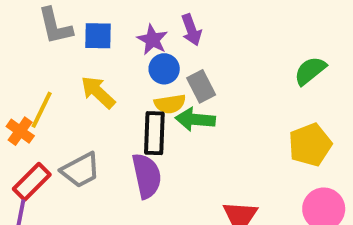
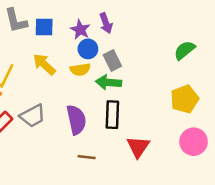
yellow semicircle: (170, 104) -> (80, 70), moved
black rectangle: (154, 133) -> (112, 115), moved

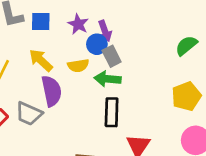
purple arrow: (106, 23) -> (105, 31), moved
blue circle: (88, 49) -> (97, 44), moved
gray trapezoid: (33, 116) -> (29, 114), turned 52
purple semicircle: (76, 120) -> (51, 91), moved

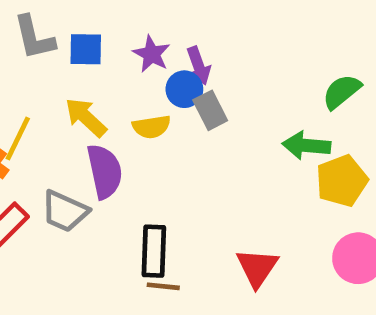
green arrow: (108, 79) -> (306, 146), moved
black rectangle: (112, 112) -> (154, 251), moved

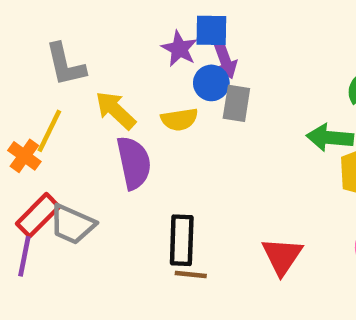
gray L-shape: (34, 38) -> (65, 65), moved
blue square: (86, 49) -> (211, 30), moved
gray rectangle: (210, 110) -> (236, 103), turned 36
gray trapezoid: (65, 211) -> (72, 224), moved

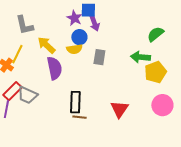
blue circle: (211, 83) -> (79, 37), moved
gray rectangle: (236, 103) -> (99, 57), moved

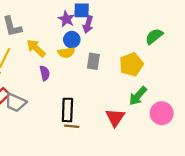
purple arrow: (94, 23) -> (88, 24), turned 35
green arrow: (140, 57) -> (138, 96), moved, turned -54
purple semicircle: (54, 68) -> (45, 73), size x0.6
yellow pentagon: (155, 72) -> (131, 64), moved

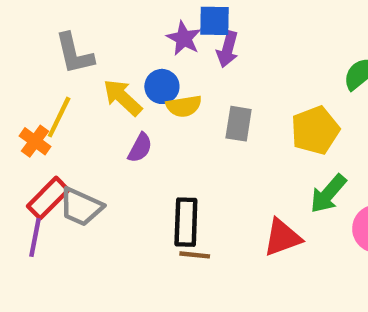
blue circle: (72, 40) -> (162, 86), moved
purple semicircle: (45, 73) -> (140, 148), turned 40
red triangle: (115, 118) -> (282, 237), turned 36

